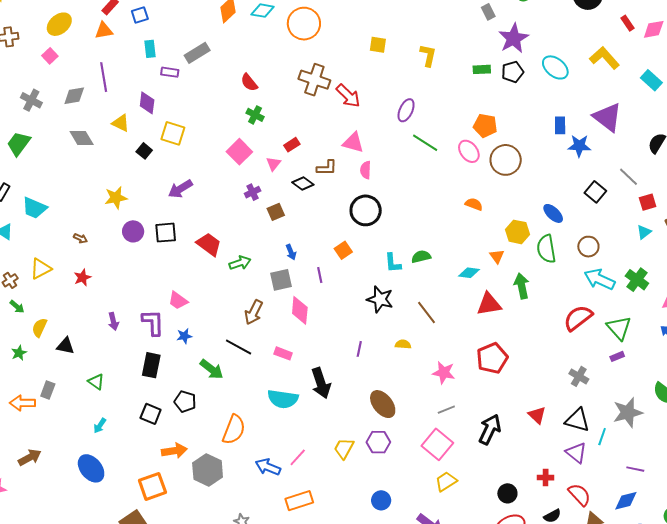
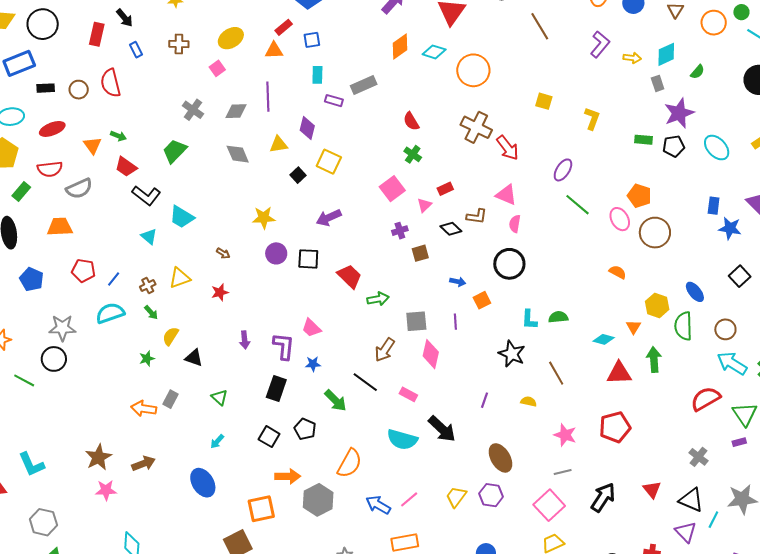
yellow triangle: (121, 123) -> (279, 144), turned -42
blue arrow: (291, 252) -> (458, 282), moved, turned -63
black arrow: (321, 383) -> (442, 429), turned -36

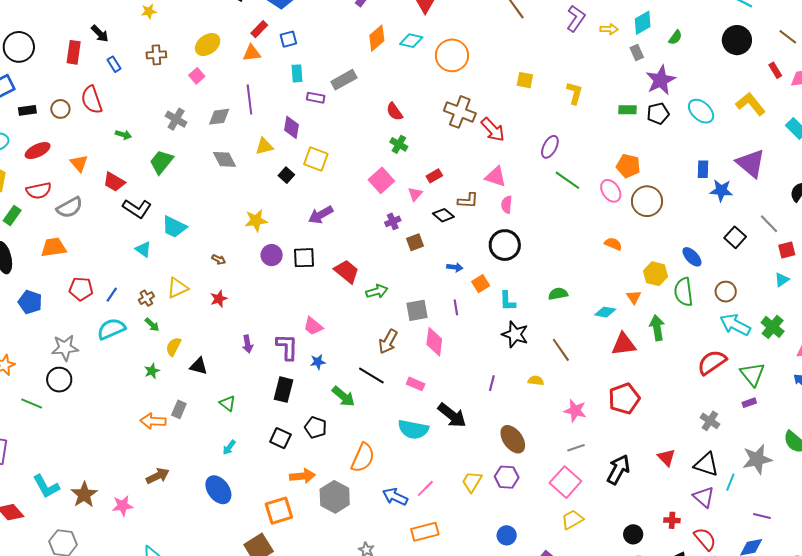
green arrow: (118, 136) -> (123, 135), moved
cyan L-shape: (529, 320) -> (508, 301), moved
brown star: (98, 457) -> (84, 495), moved

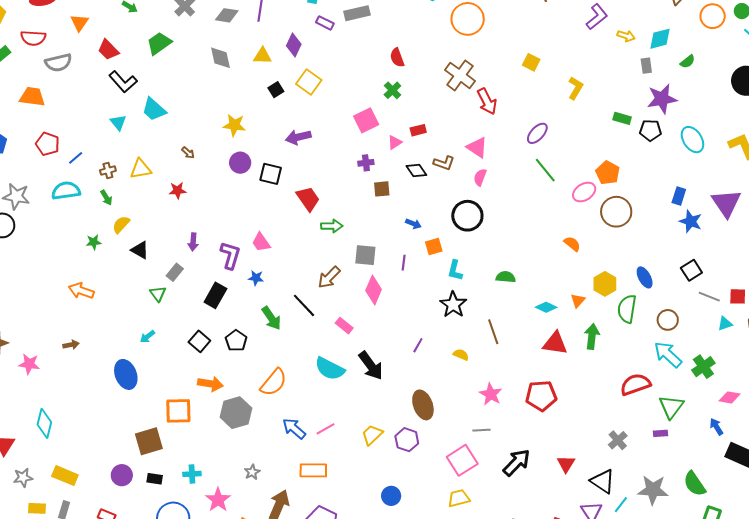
pink ellipse: (611, 191) -> (584, 192), turned 75
gray line: (769, 224) -> (709, 297), moved, turned -40
gray rectangle: (179, 409) -> (175, 272), moved
brown arrow: (158, 476) -> (71, 345), size x0.7

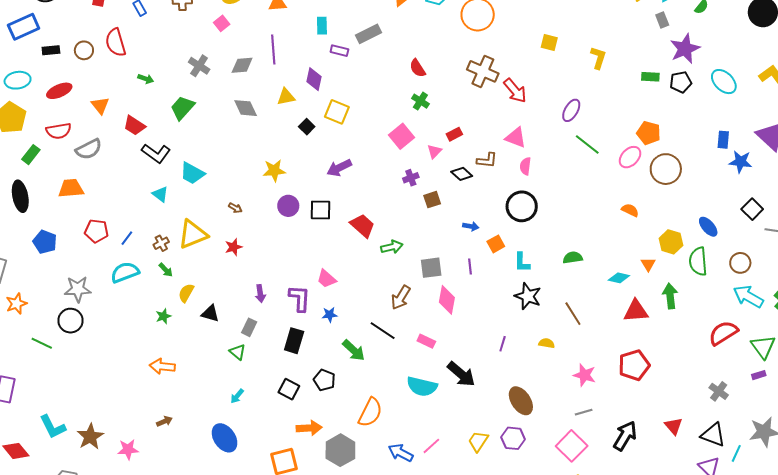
yellow triangle: (141, 169) -> (193, 234), size x1.4

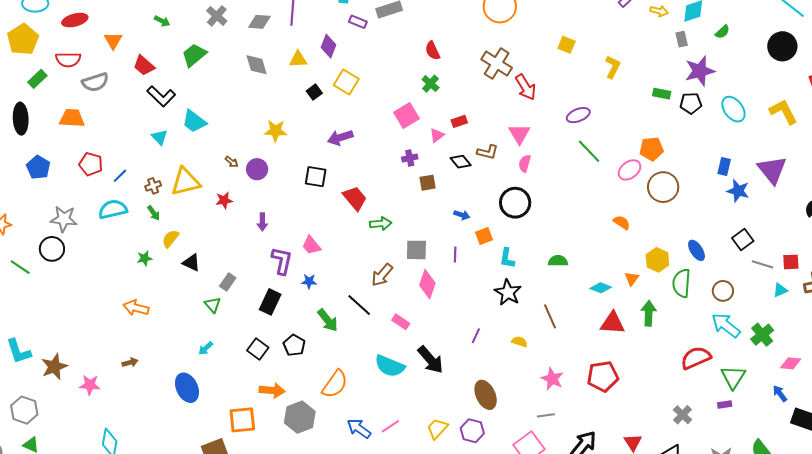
purple ellipse: (571, 110) -> (578, 115), turned 30
orange pentagon: (649, 133) -> (652, 149), turned -30
pink triangle: (516, 138) -> (519, 134), turned 30
purple circle: (288, 206) -> (257, 169), moved
purple arrow: (260, 294) -> (262, 222), moved

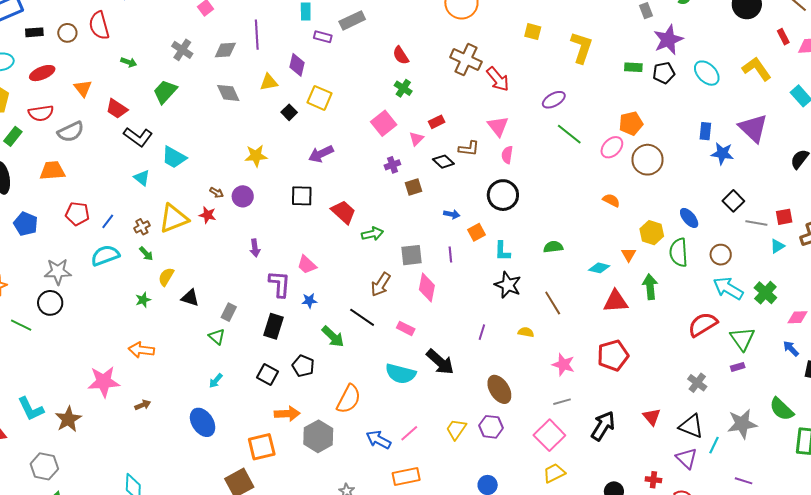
yellow L-shape: (613, 67) -> (582, 47), size x1.4
red star: (224, 200) -> (207, 215), moved, turned 30
pink star: (90, 385) -> (104, 382), moved, size x1.5

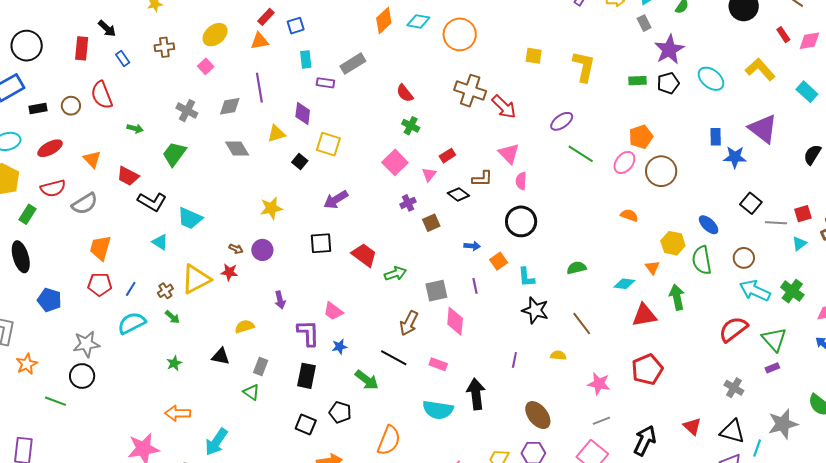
orange trapezoid: (52, 171) -> (100, 248), moved, turned -64
yellow semicircle: (166, 277) -> (245, 326), moved, turned 48
black arrow: (440, 362) -> (476, 394), turned -132
cyan arrow: (216, 381) -> (216, 442), moved, size x1.8

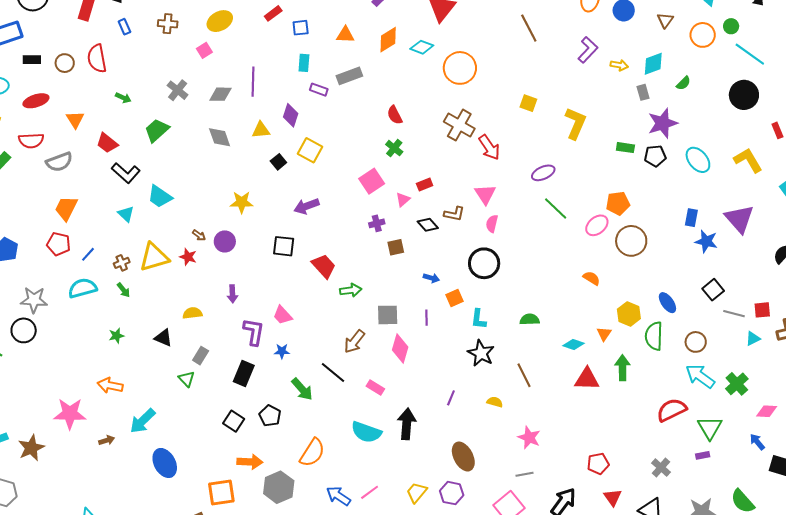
orange triangle: (259, 41) -> (345, 35), moved
red pentagon: (647, 369) -> (598, 464), moved, size x0.7

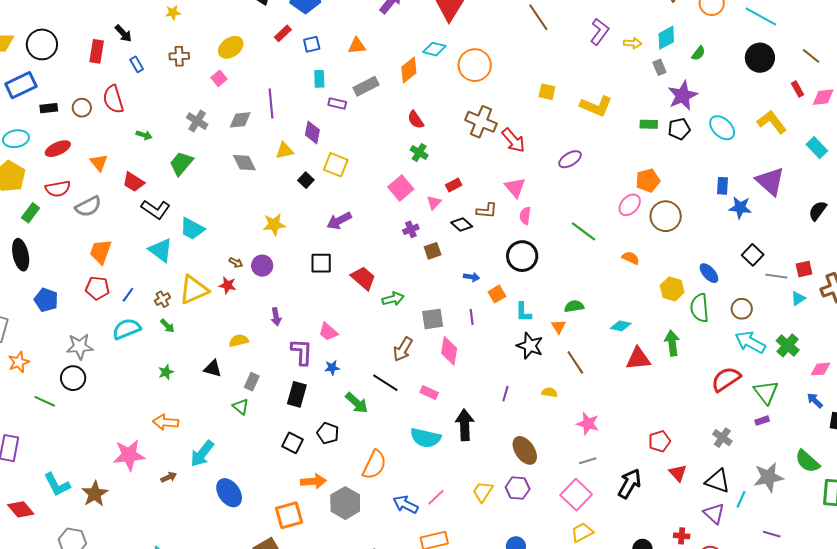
orange diamond: (388, 40) -> (409, 70), moved
yellow L-shape: (576, 123) -> (596, 106), turned 96
green line: (556, 208) -> (583, 231), moved
cyan triangle: (126, 214) -> (161, 250), size x1.5
orange triangle: (604, 334) -> (559, 327), moved

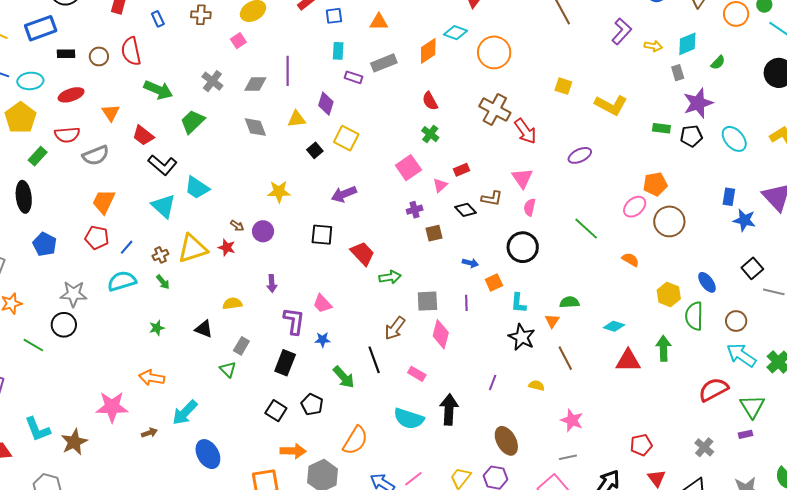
green arrow: (144, 135) -> (158, 90), size x1.8
black line: (385, 383) -> (374, 360), turned 32

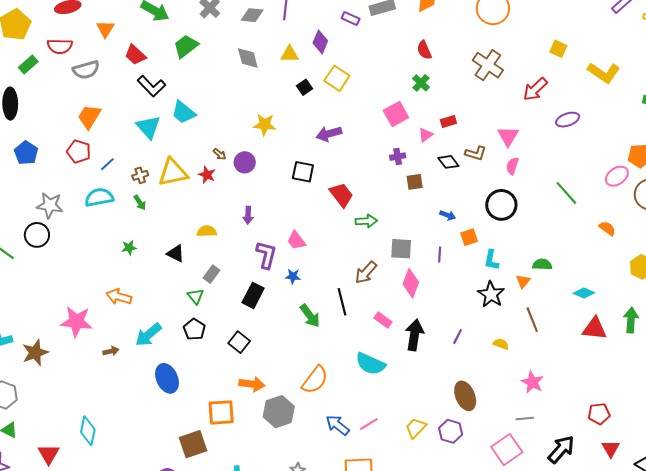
red arrow: (525, 131) -> (535, 89), moved, turned 76
black pentagon: (312, 404) -> (194, 329), moved
black arrow: (449, 410) -> (414, 335), moved

